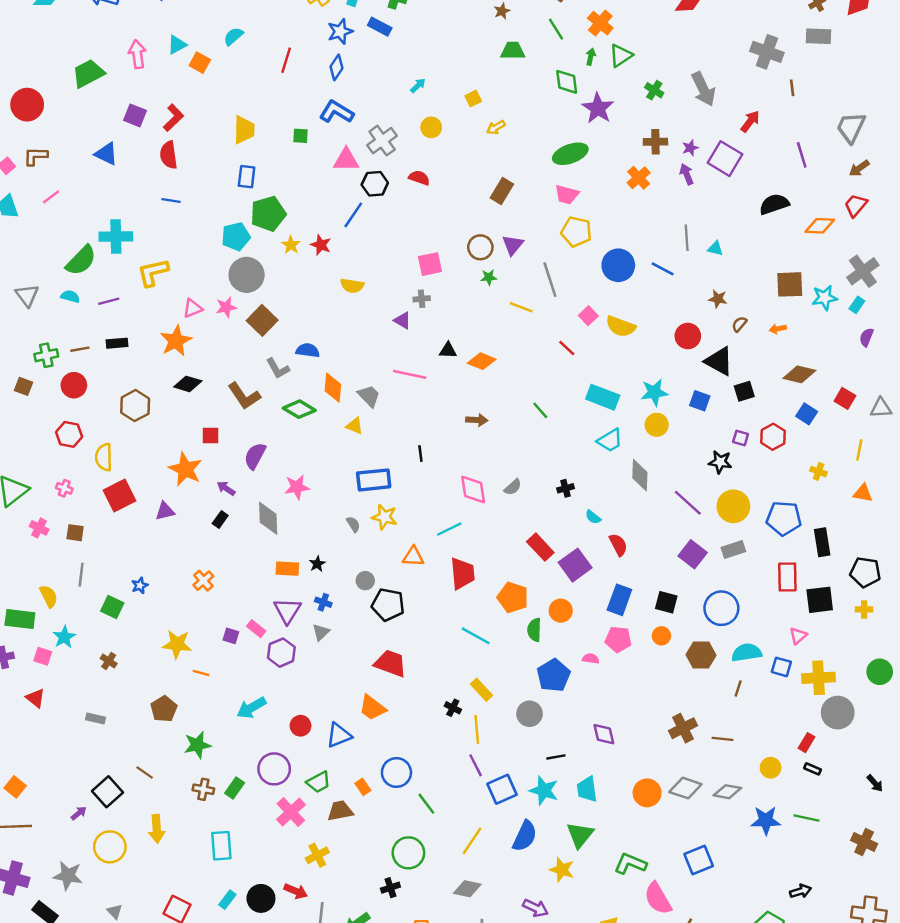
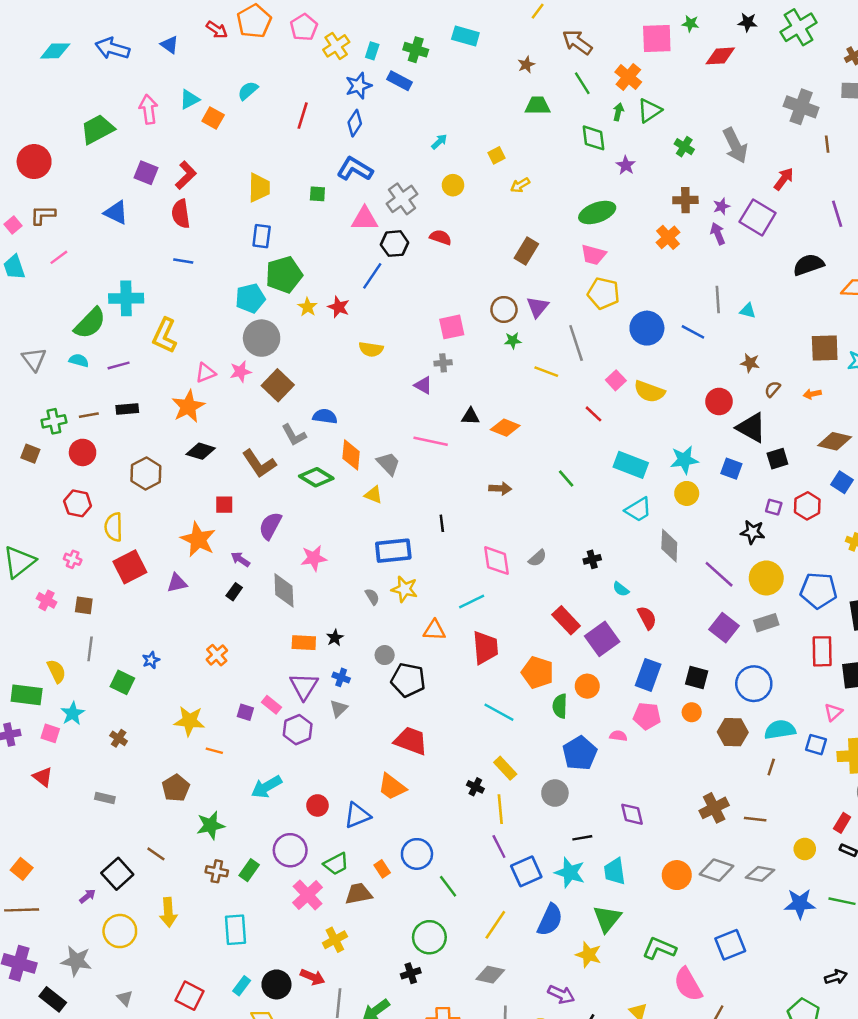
purple star: (598, 108) -> (626, 165), size x0.6
yellow L-shape: (153, 272) -> (165, 336), turned -52

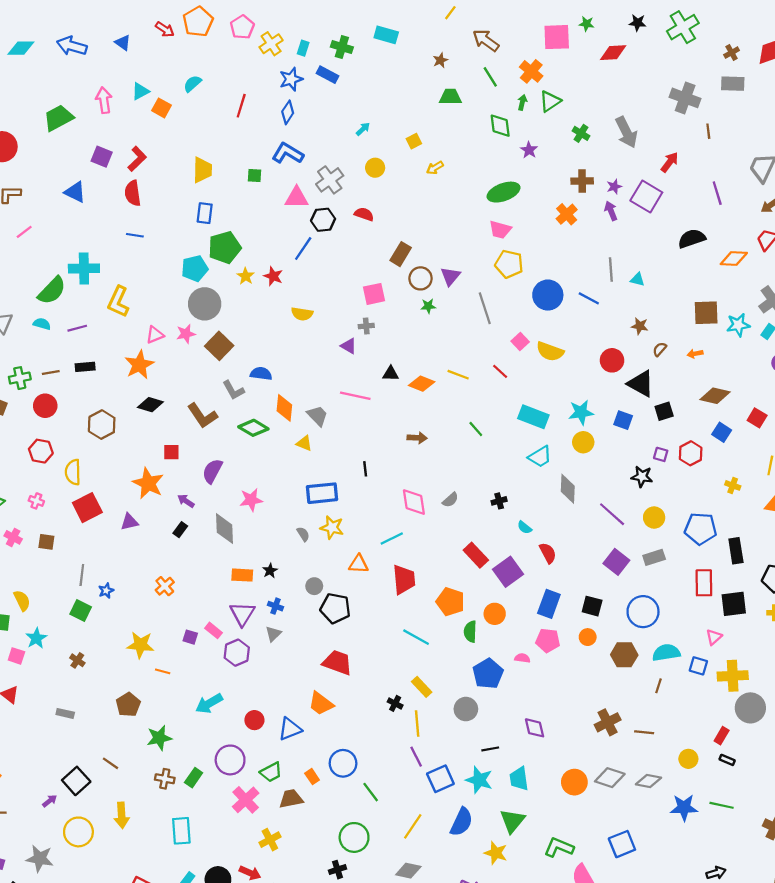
brown rectangle: (526, 251) -> (401, 254), moved
yellow line: (546, 372) -> (458, 375), moved
yellow circle: (766, 578) -> (654, 518), size x0.7
gray line: (90, 649) -> (82, 575), moved

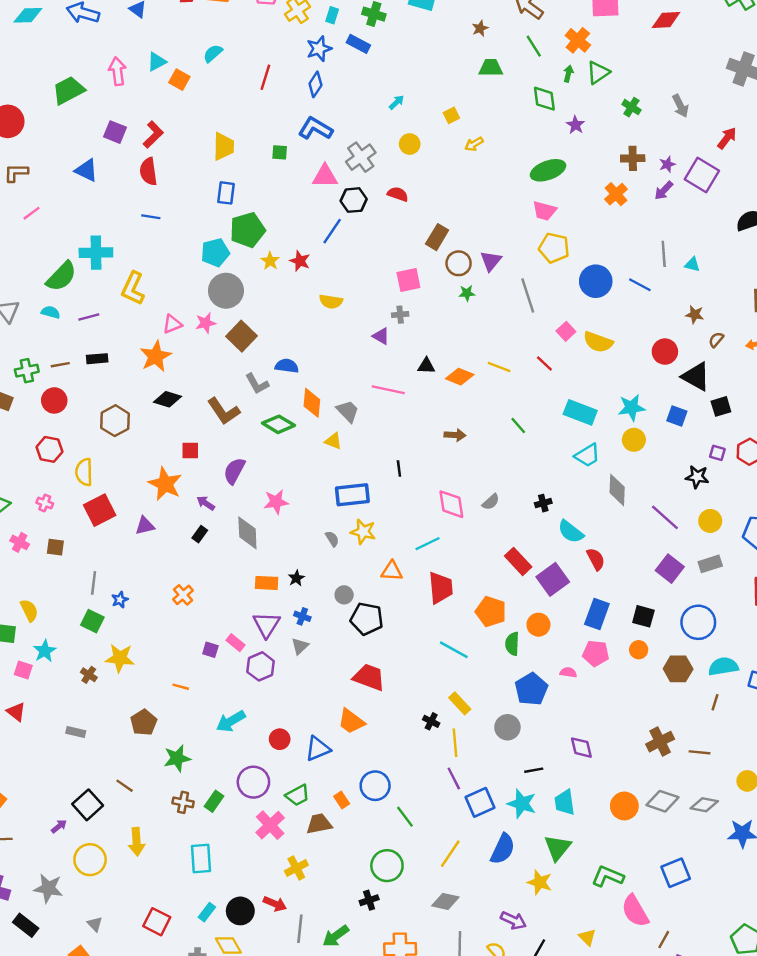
gray arrow: (626, 132) -> (680, 106), size x0.7
purple arrow: (611, 211) -> (664, 191), turned -114
cyan semicircle: (525, 527) -> (571, 532), size x1.6
yellow star: (140, 645) -> (120, 658), moved

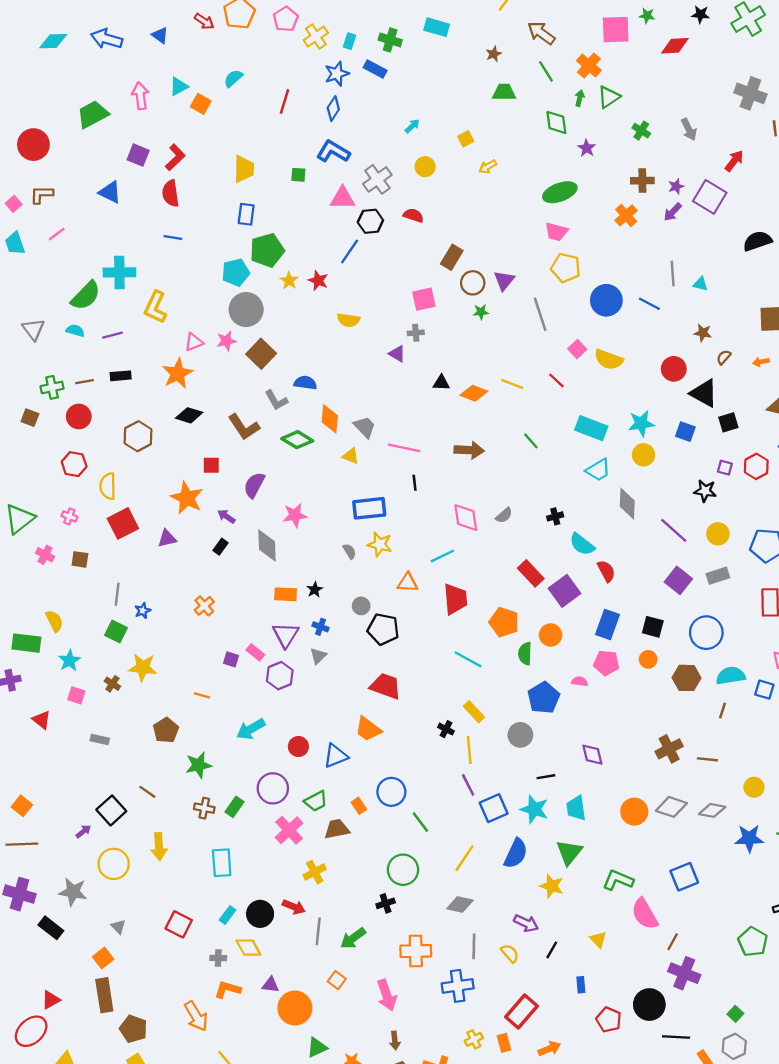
pink line: (388, 390) -> (404, 448), moved
brown arrow: (455, 435) -> (469, 450), size x1.4
pink square: (23, 670) -> (76, 695), moved

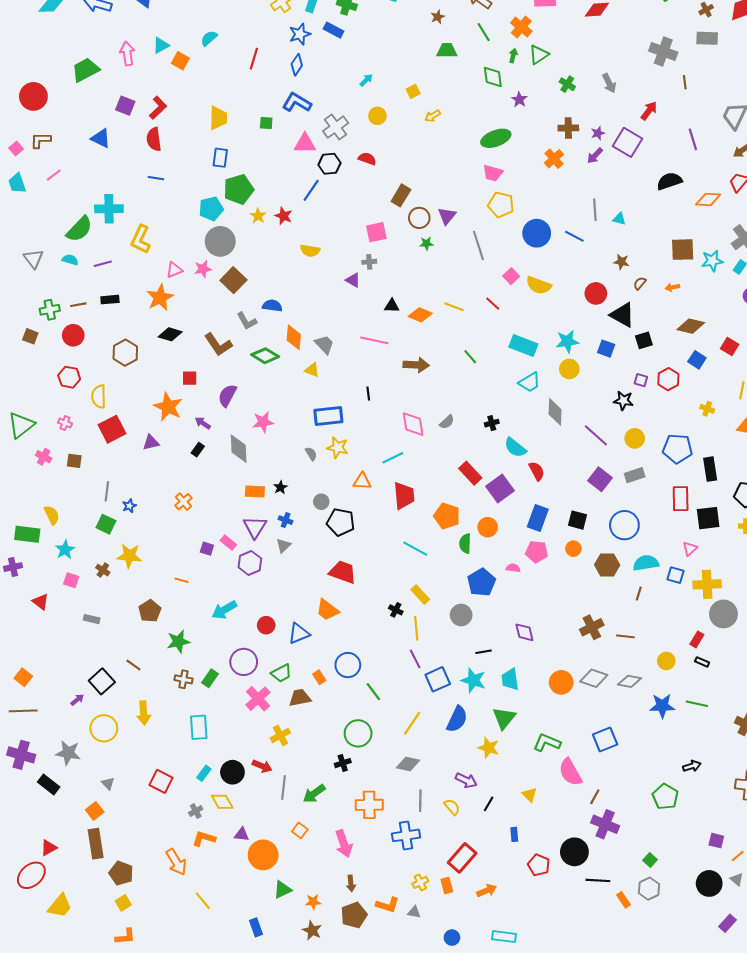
pink line: (404, 448) -> (374, 340), moved
gray cross: (218, 958) -> (196, 811), turned -32

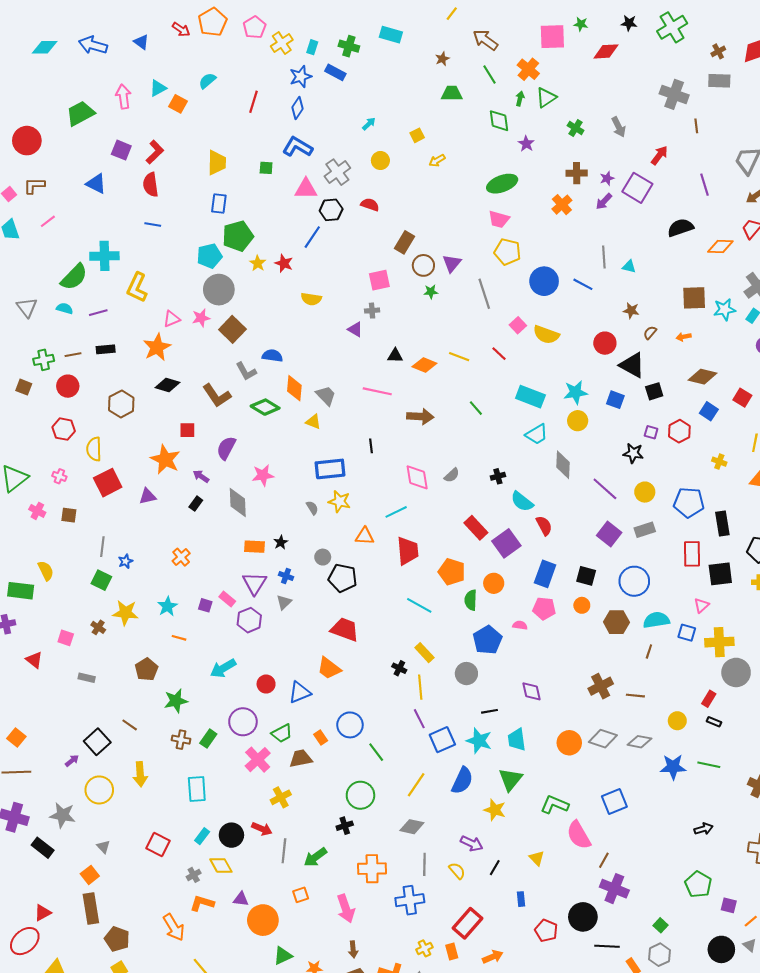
cyan star: (65, 550) -> (167, 606), moved
green pentagon: (665, 797) -> (698, 884), moved
orange square: (300, 830) -> (301, 895), turned 35

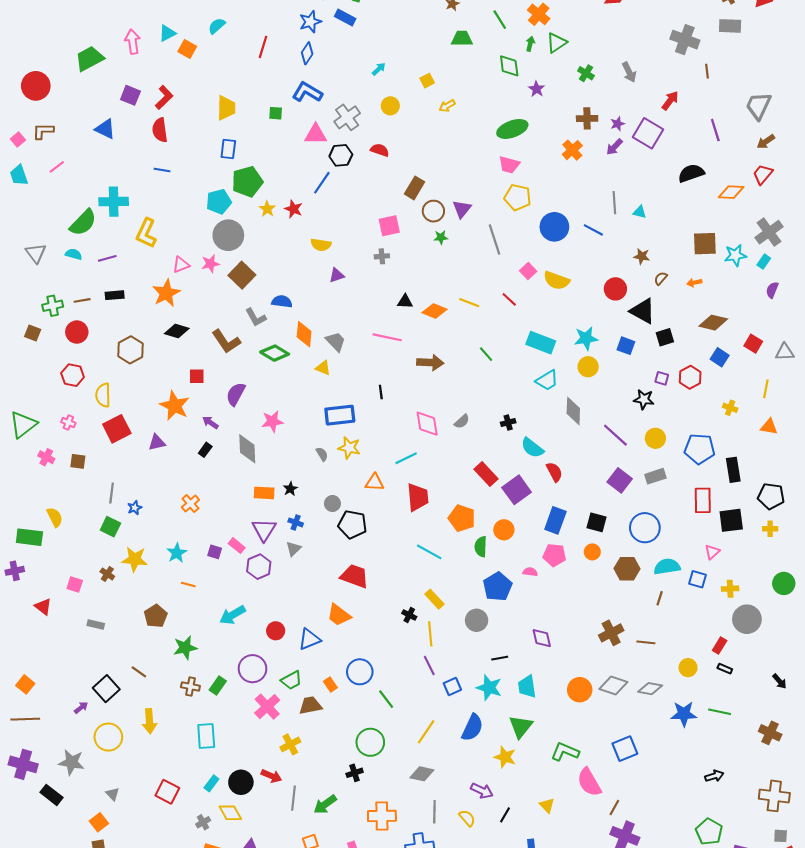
purple triangle: (355, 329) -> (337, 275), moved, turned -49
yellow cross: (719, 642) -> (730, 589), size x0.6
blue square: (442, 740) -> (452, 687), size x0.7

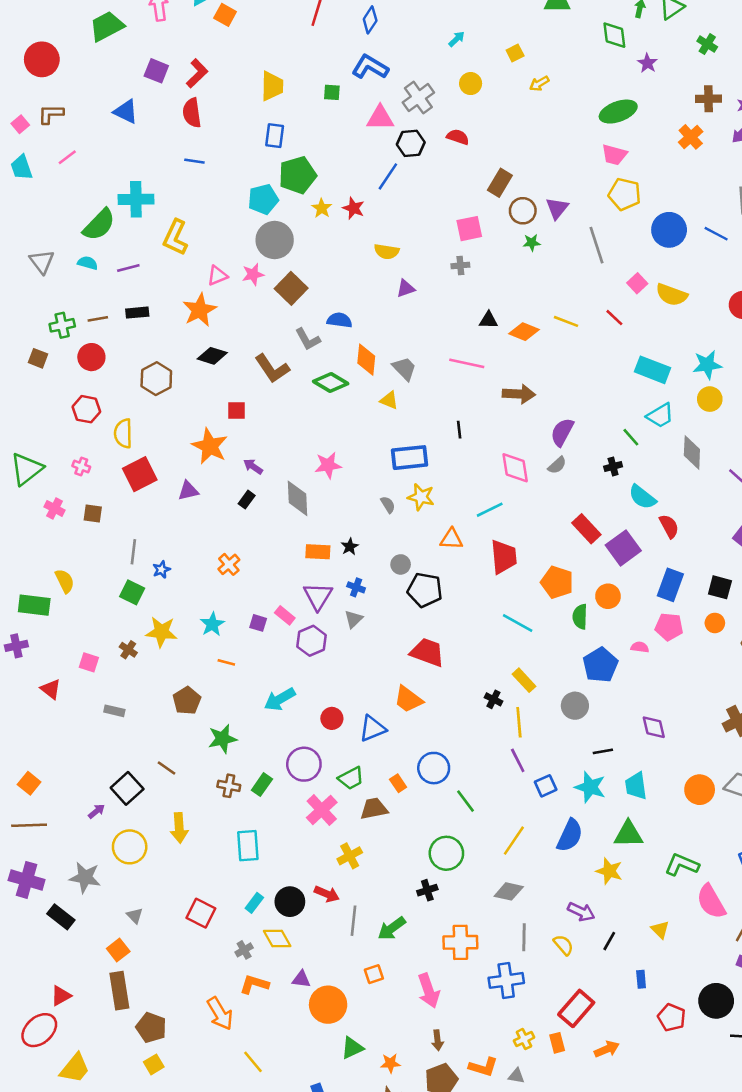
green line: (486, 354) -> (631, 437), moved
purple semicircle: (236, 394) -> (562, 432), moved
green triangle: (521, 727) -> (628, 834), turned 50

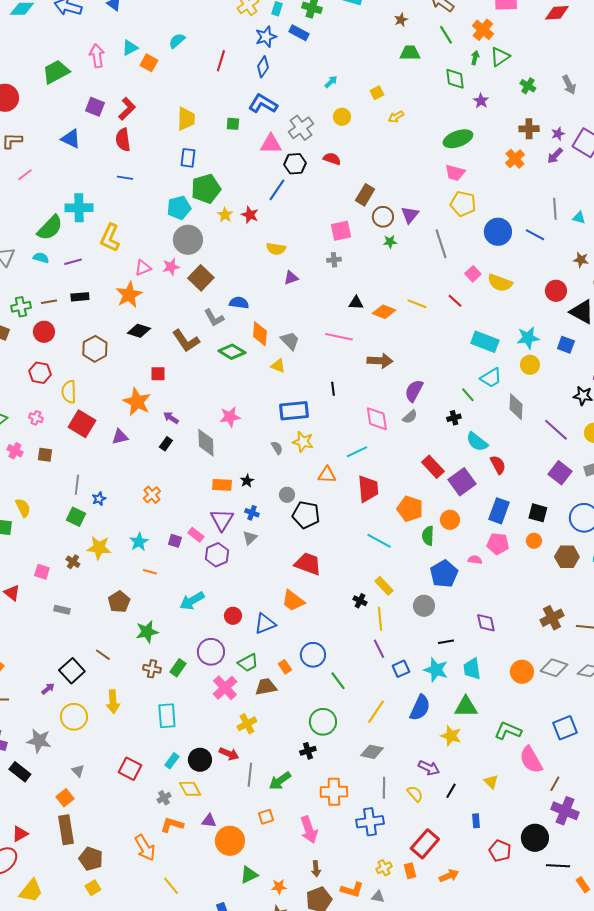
red square: (140, 474) -> (82, 424), turned -32

